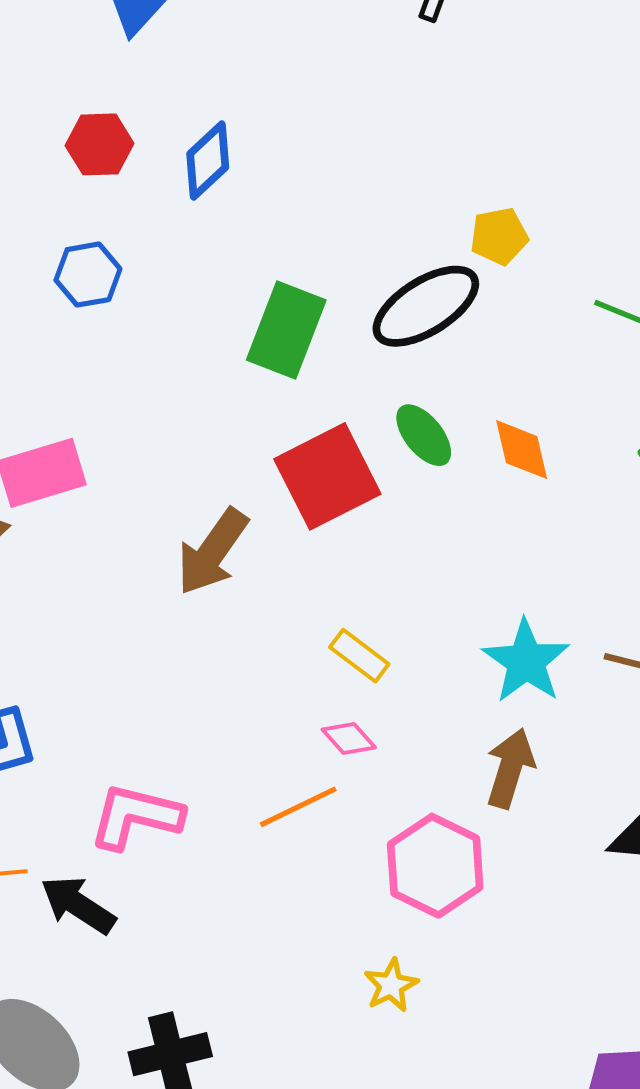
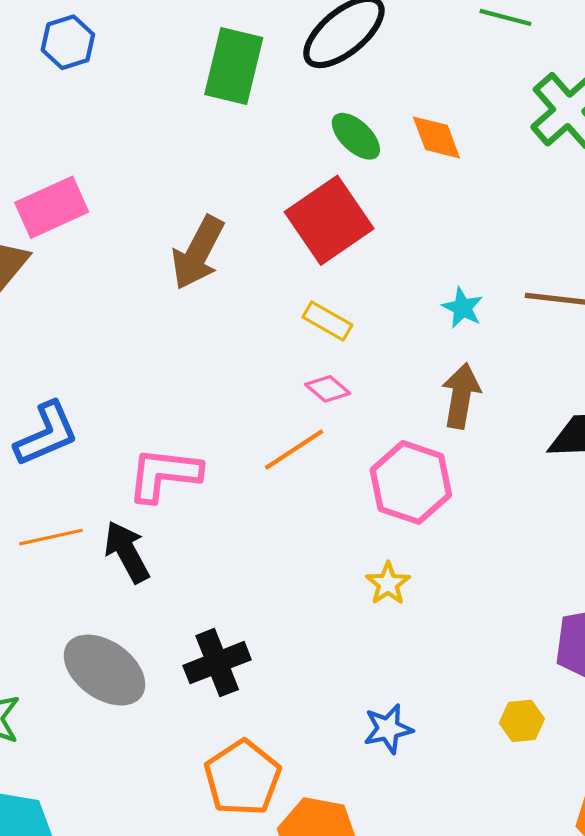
red square: (327, 476) -> (329, 220), moved
cyan star: (526, 661) -> (462, 308), size x0.6
black arrow: (78, 905) -> (127, 552), turned 36

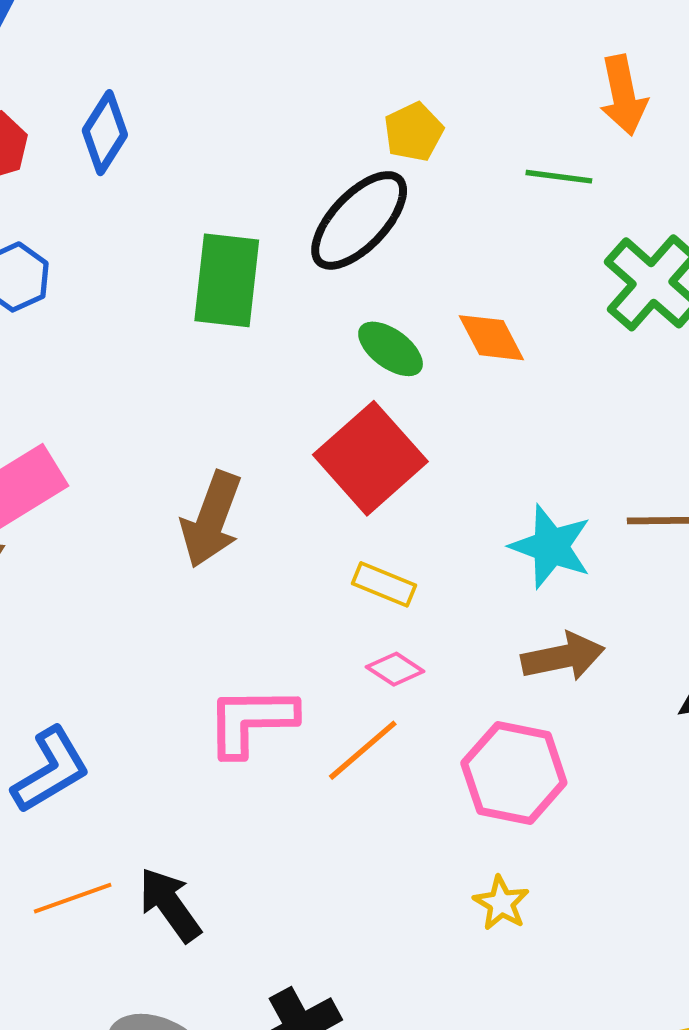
cyan star: (462, 308) -> (551, 547), size x1.6
brown arrow: (461, 396) -> (563, 657), turned 76
pink L-shape: (164, 474) -> (251, 721), moved

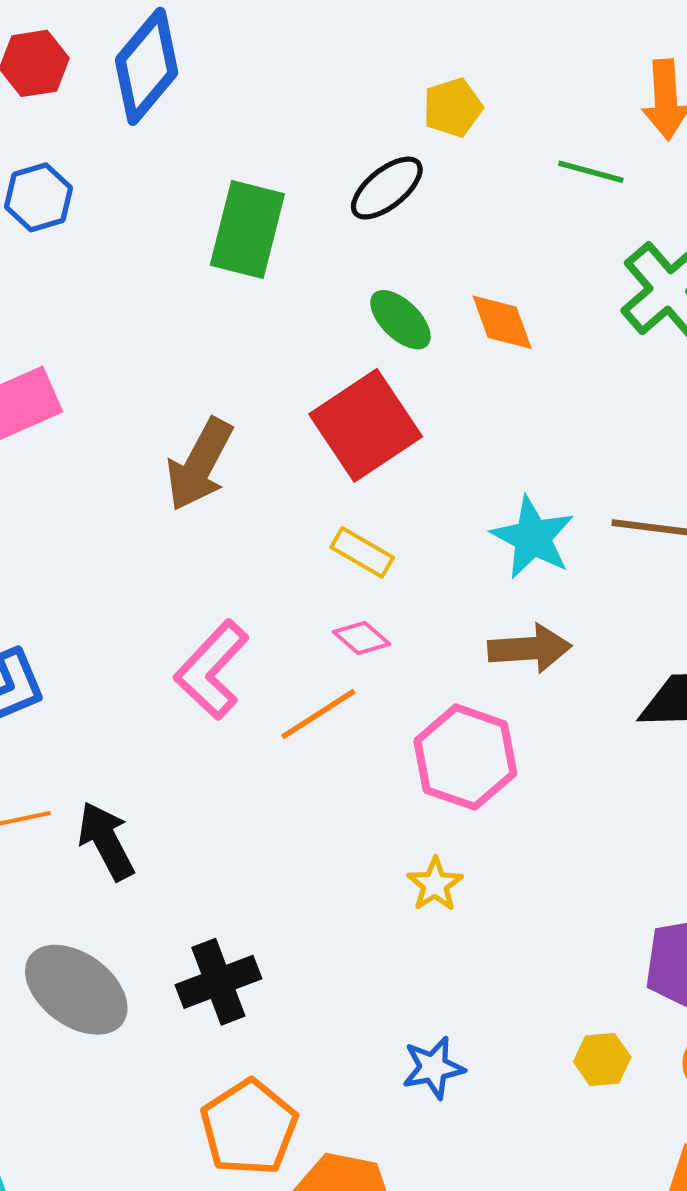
blue diamond: (105, 133) -> (147, 66), size x1.4
black ellipse: (359, 220) -> (387, 188), size x0.7
pink L-shape: (251, 721) -> (212, 670), turned -54

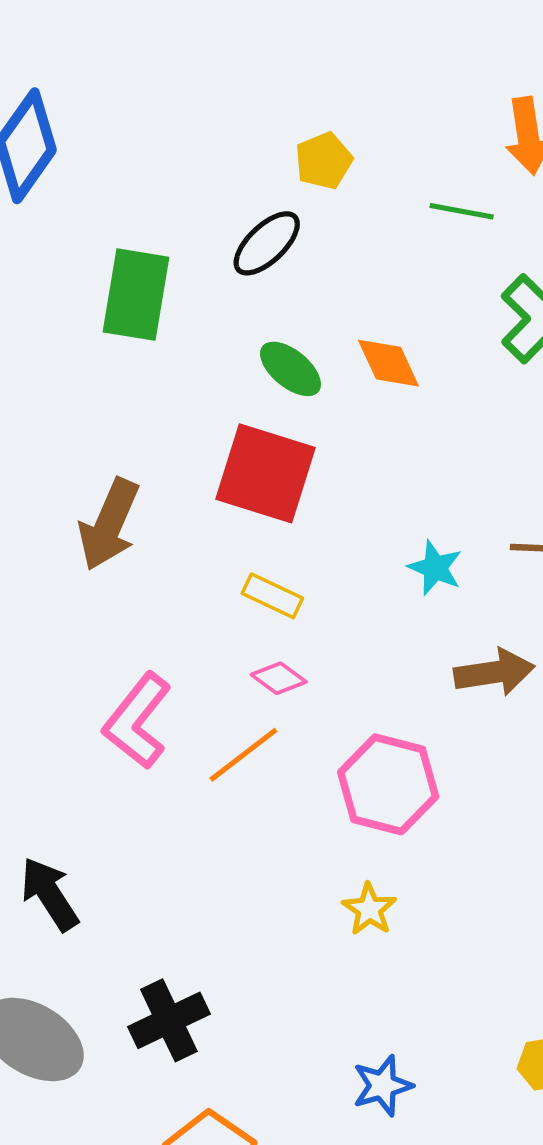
red square: (366, 425) -> (266, 473), turned -34
cyan star: (533, 538) -> (435, 568), size x0.7
brown arrow: (530, 648) -> (494, 672), moved

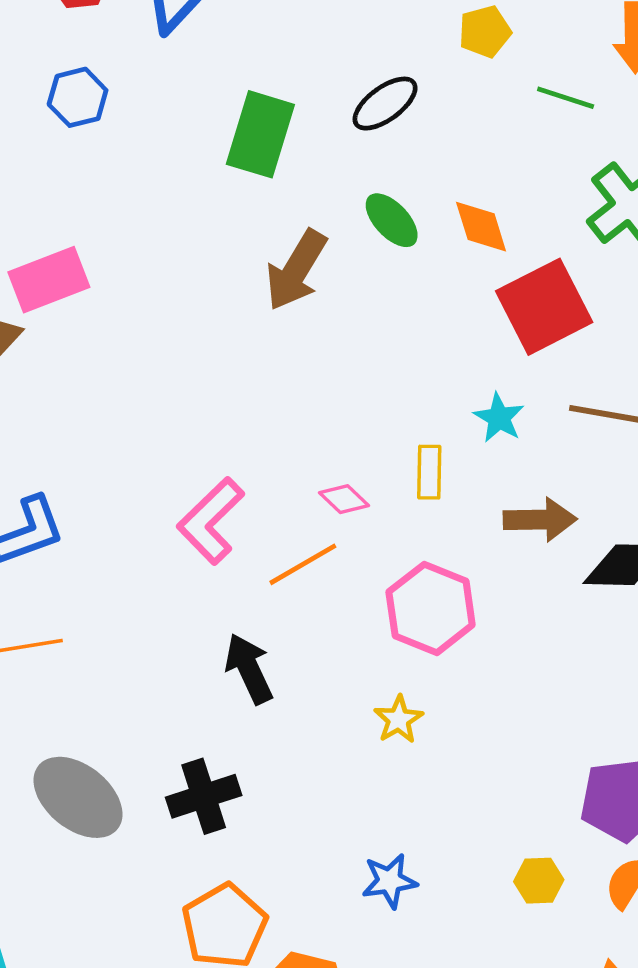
yellow pentagon: (324, 161) -> (485, 32), moved
red square: (266, 473) -> (544, 307), moved, turned 38
brown arrow: (109, 524) -> (296, 270), moved
yellow rectangle: (272, 596) -> (429, 472), moved, turned 58
black arrow: (49, 894) -> (249, 669), moved

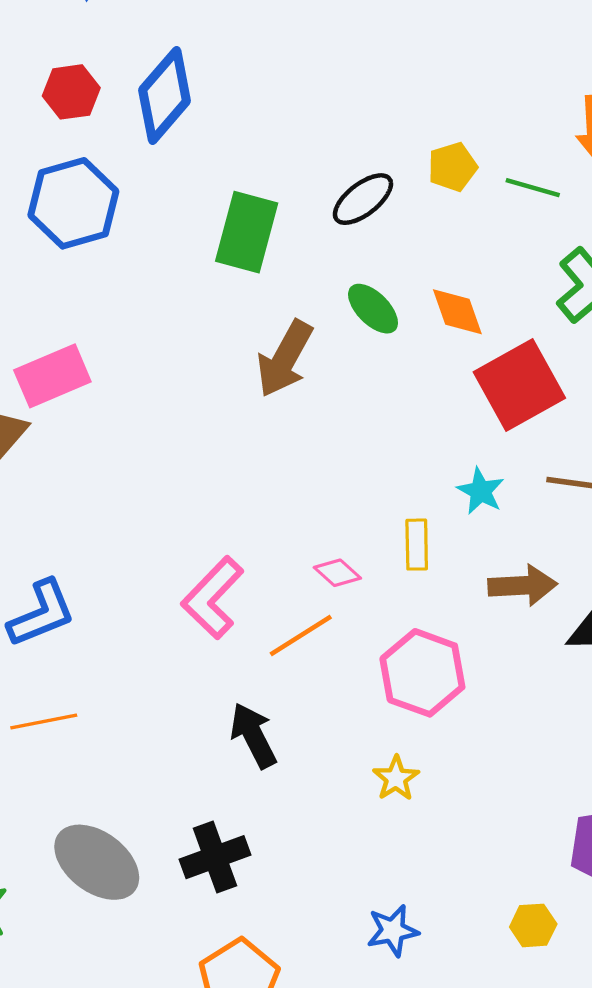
yellow pentagon: (485, 32) -> (453, 167), moved
blue hexagon: (78, 97) -> (73, 203), size x1.6

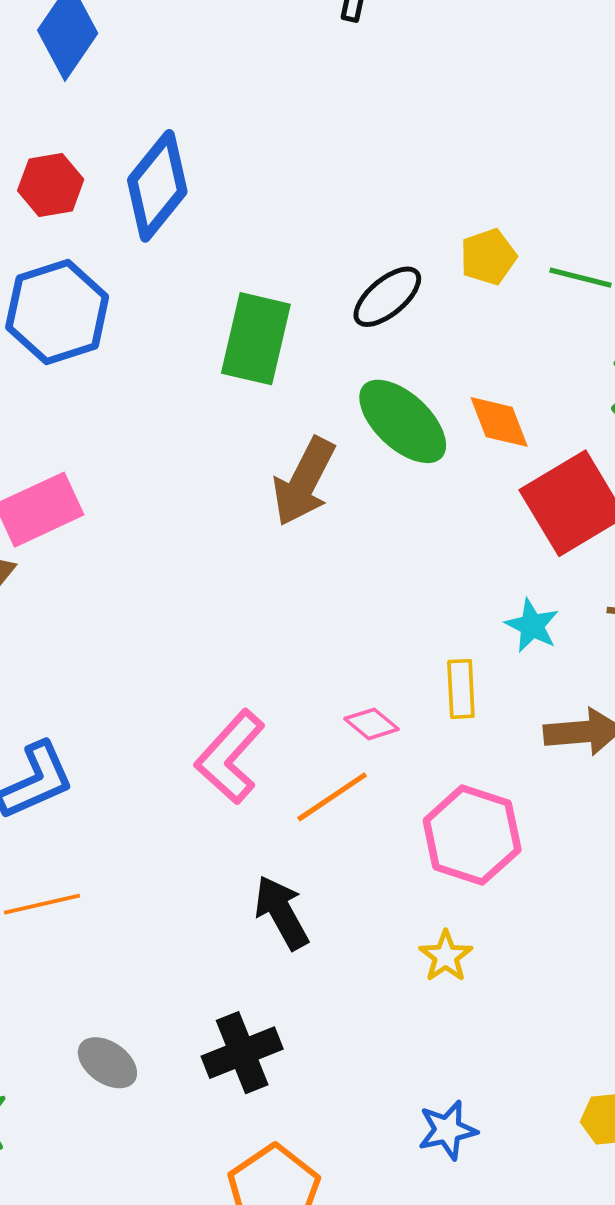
green ellipse: (373, 309) -> (403, 421), size x1.5
gray ellipse: (97, 862) -> (107, 1063), size x0.6

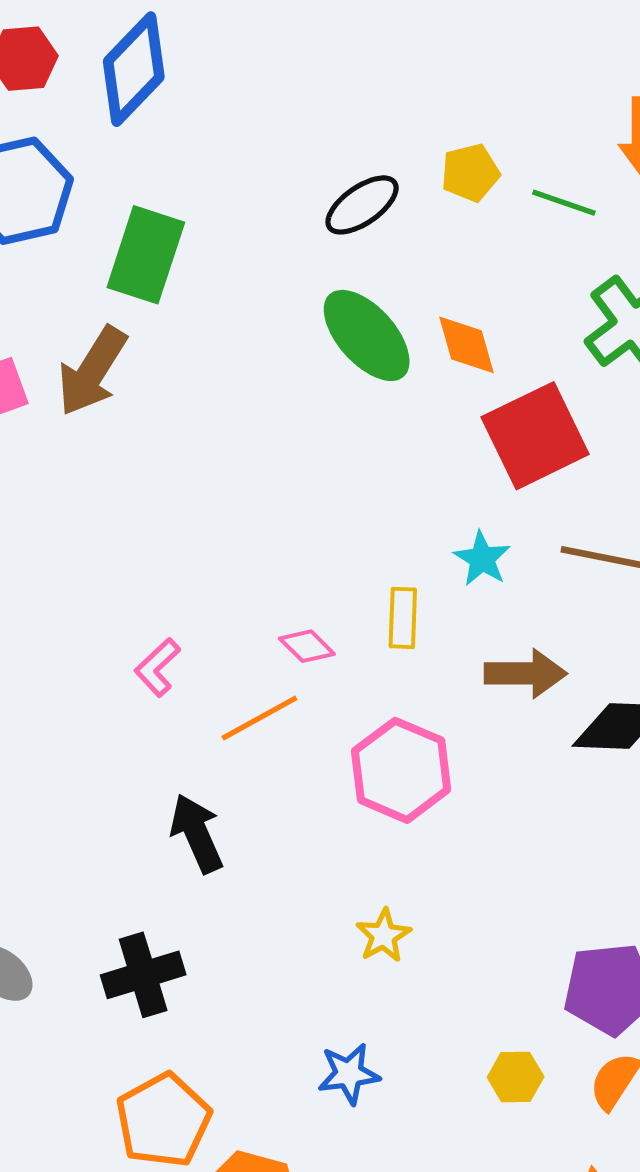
green rectangle: (256, 339) -> (146, 255), moved
brown arrow: (304, 482) -> (92, 371), moved
pink L-shape: (230, 757) -> (157, 667), size x0.6
yellow star: (446, 956) -> (383, 936), moved

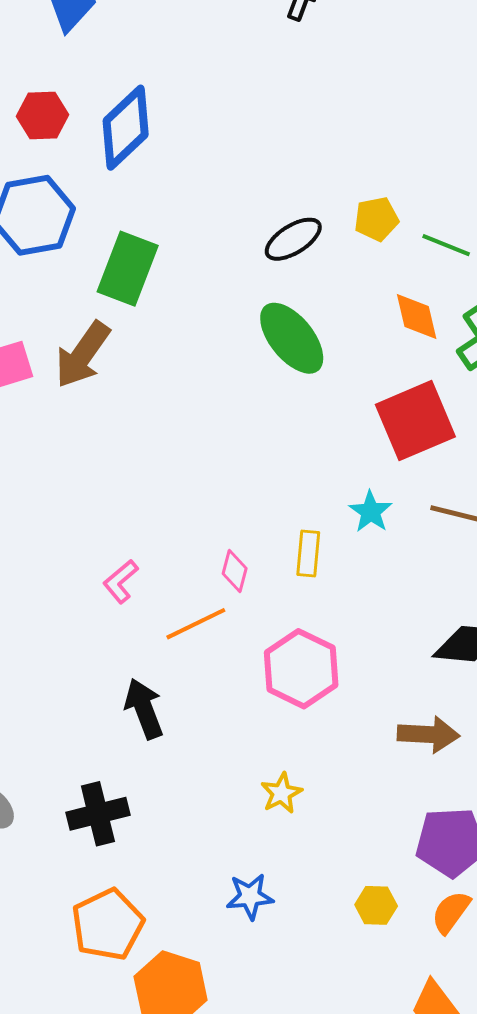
orange diamond: (466, 345) -> (417, 316), moved
pink diamond: (307, 646) -> (235, 571), turned 57
brown arrow: (526, 673) -> (428, 734), moved

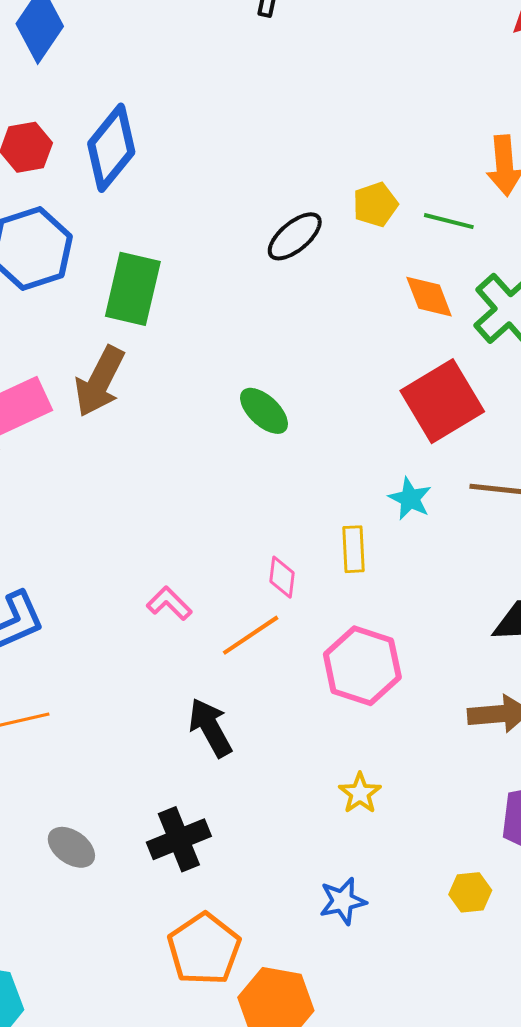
green ellipse: (292, 338) -> (264, 411), moved, size x0.7
pink L-shape: (121, 581) -> (169, 603), turned 93

